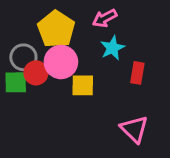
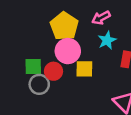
gray circle: (23, 57) -> (39, 84), moved
red circle: (36, 73) -> (54, 71), moved

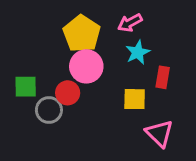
green square: (33, 66) -> (26, 87), moved
yellow square: (84, 69) -> (135, 99), moved

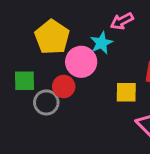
yellow pentagon: (82, 34) -> (52, 37), moved
cyan star: (138, 52) -> (101, 43), moved

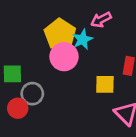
yellow pentagon: (52, 37) -> (60, 34), moved
red circle: (64, 86) -> (18, 108), moved

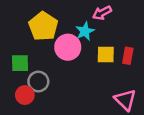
yellow pentagon: (60, 34) -> (43, 26), moved
yellow square: (105, 84) -> (106, 55), moved

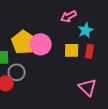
yellow pentagon: (43, 26) -> (24, 42), moved
cyan star: (85, 31) -> (86, 30), moved

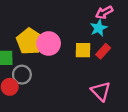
pink arrow: (69, 16) -> (104, 12), moved
red rectangle: (90, 51) -> (103, 51), turned 32

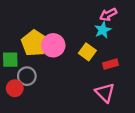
yellow square: (83, 50) -> (87, 52), turned 35
red rectangle: (103, 51) -> (110, 64), moved, turned 32

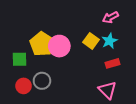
cyan star: (103, 30) -> (109, 41), moved
yellow square: (87, 52) -> (91, 41), moved
gray circle: (27, 76) -> (42, 81), moved

